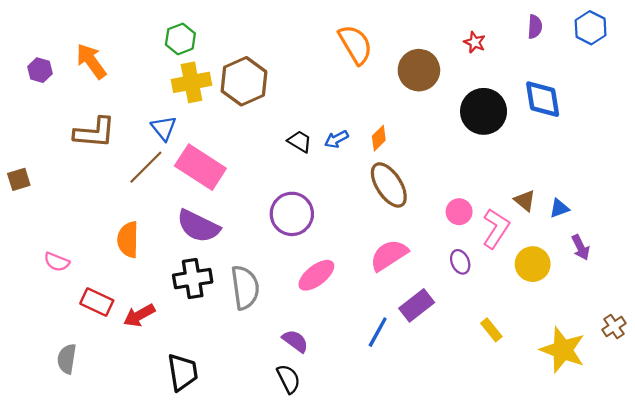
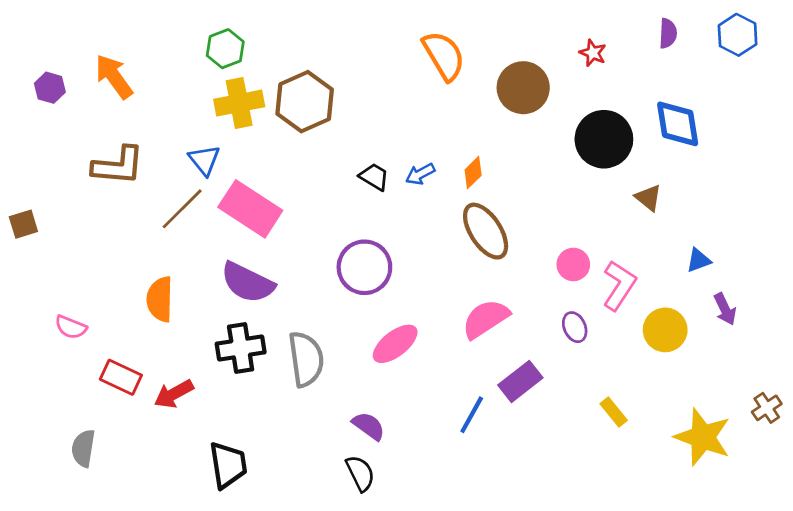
brown triangle: (525, 201) -> (648, 198), moved

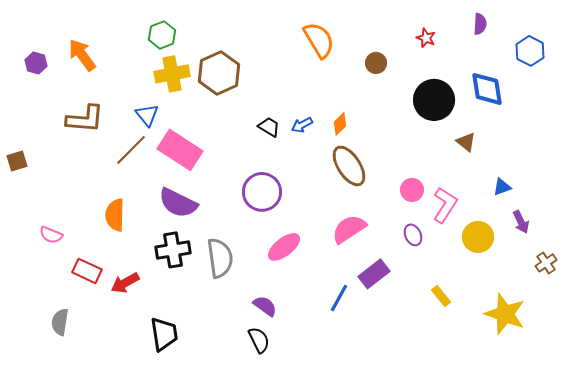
blue hexagon: (738, 35) -> (530, 51), moved
brown circle: (523, 88) -> (376, 63), size x0.6
brown cross: (767, 408) -> (546, 263), moved

